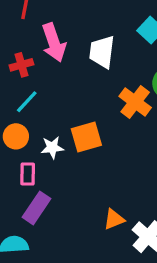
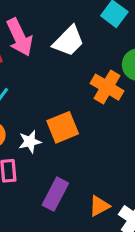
white trapezoid: (102, 52) -> (68, 41), turned -136
purple rectangle: (37, 208) -> (55, 194), moved

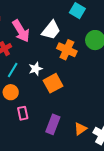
orange cross: (107, 87) -> (67, 50), moved
white star: (30, 142) -> (36, 69), moved

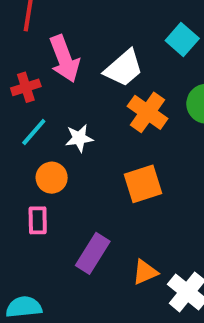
orange square: (53, 83) -> (143, 184), moved
orange circle: (11, 92) -> (52, 178), moved

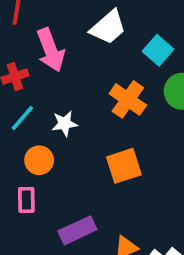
cyan square: (182, 40) -> (158, 50), moved
white trapezoid: (124, 68) -> (108, 27), moved
purple rectangle: (93, 253) -> (77, 230), turned 33

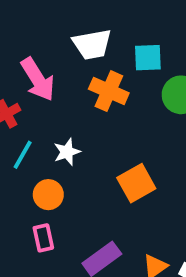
white trapezoid: (108, 27) -> (92, 44), turned 42
cyan square: (158, 50) -> (148, 58), turned -32
orange cross: (128, 99) -> (109, 91), moved

